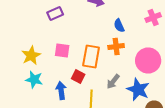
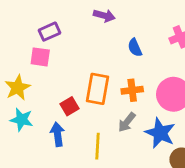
orange cross: (116, 46) -> (132, 90), moved
pink square: (62, 50) -> (40, 57), moved
red square: (78, 76) -> (70, 106), moved, turned 32

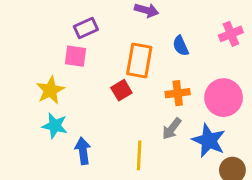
orange rectangle: (97, 89) -> (139, 61), moved
red square: (70, 106) -> (121, 90), moved
blue arrow: (58, 134) -> (83, 151), moved

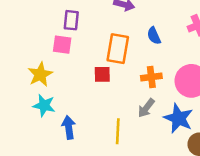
purple rectangle: (86, 28) -> (71, 20), turned -60
red square: (121, 90) -> (102, 74), turned 30

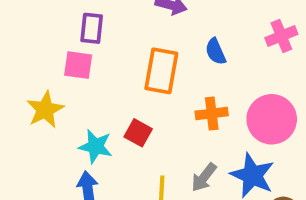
red square: (102, 74) -> (138, 133), moved, turned 30
cyan star: (44, 105) -> (96, 146), moved
gray arrow: (146, 108) -> (204, 177), moved

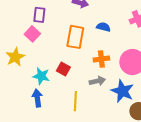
blue semicircle: (216, 52) -> (103, 27), turned 128
pink square: (78, 65) -> (32, 34), turned 35
gray arrow: (204, 177) -> (97, 81), moved, turned -140

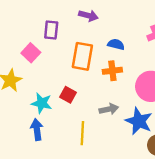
purple rectangle: (39, 15) -> (51, 30), moved
orange cross: (101, 59) -> (112, 71), moved

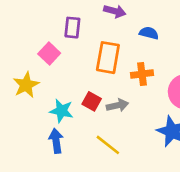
blue semicircle: (116, 44) -> (149, 33), moved
gray arrow: (109, 109) -> (117, 105), moved
yellow line: (82, 133) -> (108, 145), turned -55

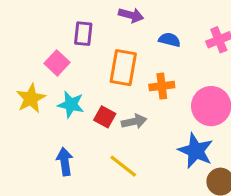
cyan star: (61, 111) -> (71, 105), moved

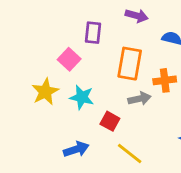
red square: (105, 117) -> (110, 121), moved
gray arrow: (134, 121) -> (139, 99), moved
blue arrow: (65, 162) -> (76, 149), turned 80

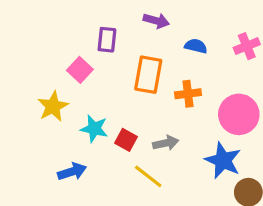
cyan star: (82, 97) -> (94, 129), moved
gray arrow: (139, 99) -> (166, 143), moved
blue arrow: (76, 149) -> (72, 172), moved

